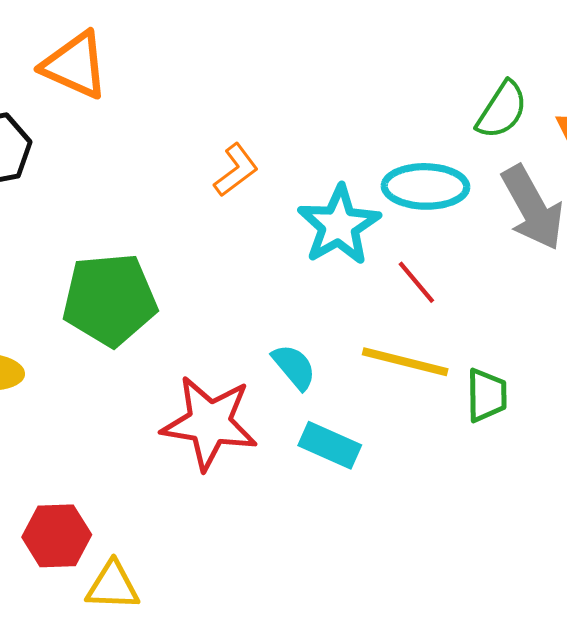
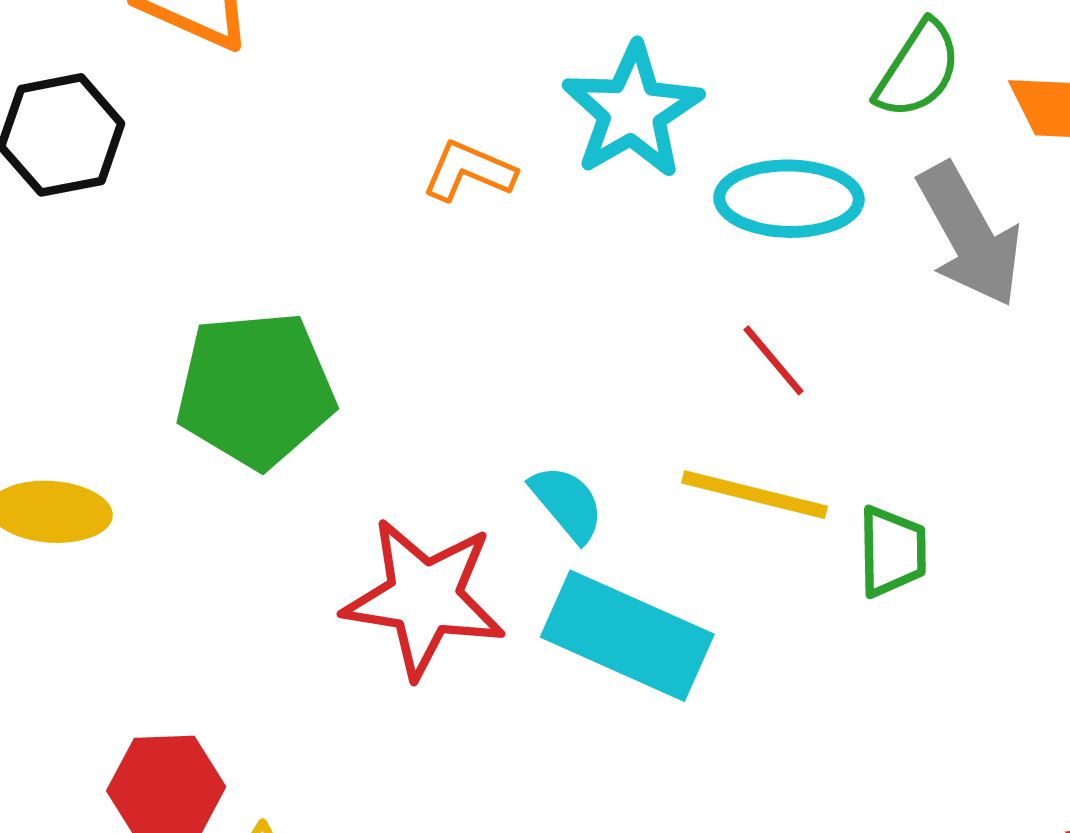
orange L-shape: (236, 170) -> (469, 171), turned -120
cyan star: (339, 225) -> (632, 111), moved
cyan rectangle: (330, 445) -> (627, 636), size x1.6

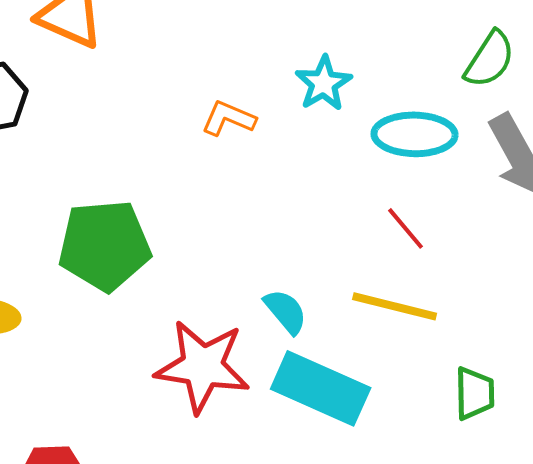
cyan star: (632, 111) -> (324, 83), size x0.7
green trapezoid: (892, 551) -> (475, 393), moved

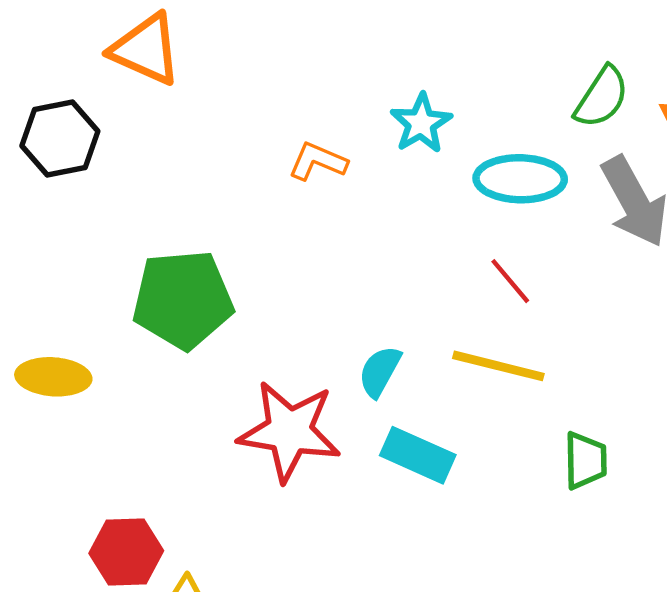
cyan semicircle: (286, 311) -> (380, 371), turned -111
cyan rectangle: (321, 388) -> (418, 455), size x0.7

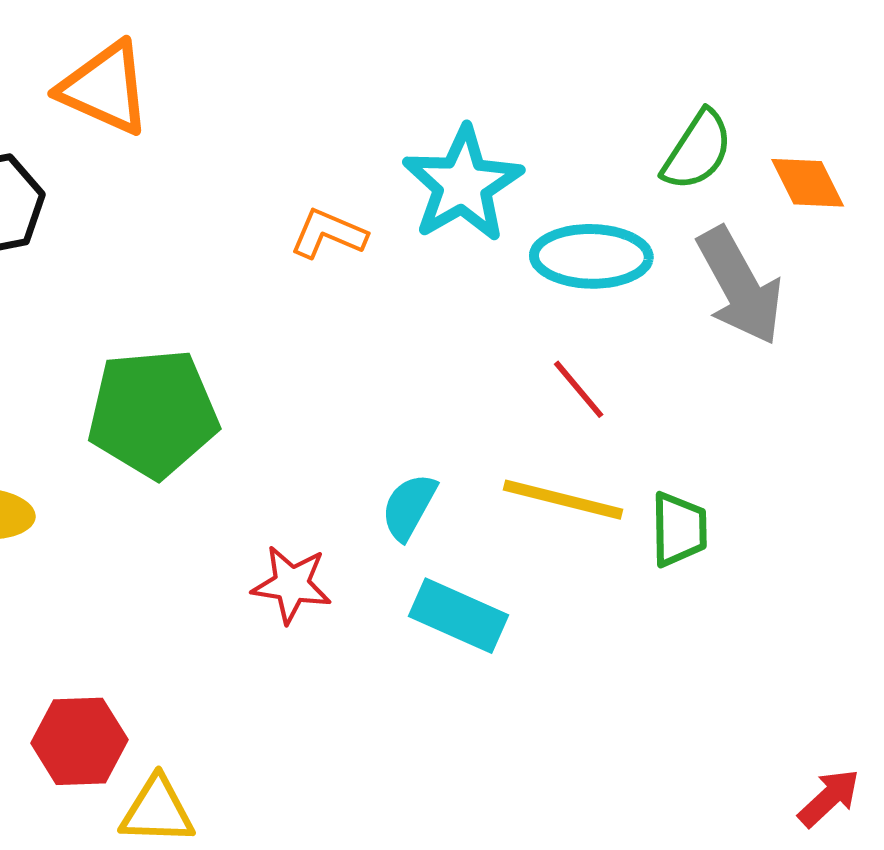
cyan star: (421, 123) -> (463, 184), size x1.5
red star: (289, 431) -> (292, 584), size x0.6
green trapezoid: (585, 461) -> (679, 529), moved

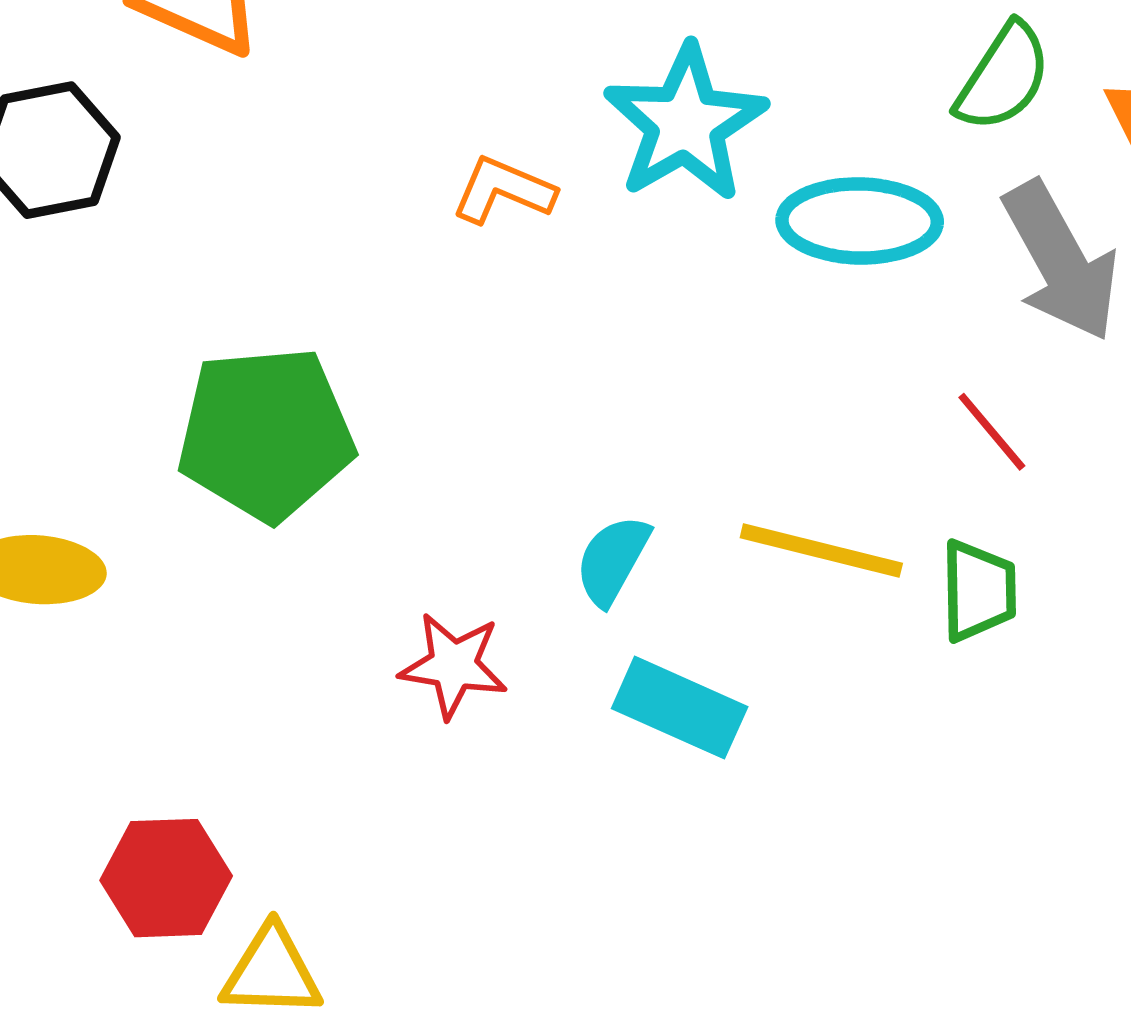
red line: (579, 389) -> (992, 432), moved

